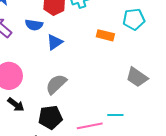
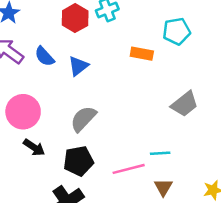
blue semicircle: (34, 25) -> (44, 56), moved, turned 42
gray trapezoid: (137, 77) -> (185, 104), turned -70

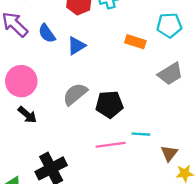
gray trapezoid: (185, 104) -> (170, 74), moved
black pentagon: (78, 161) -> (109, 104), moved
brown triangle: (163, 187) -> (169, 153), moved

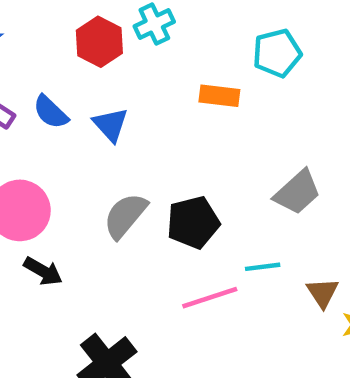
blue triangle: (76, 46) -> (111, 125), turned -30
gray trapezoid: (170, 74) -> (297, 192), moved

